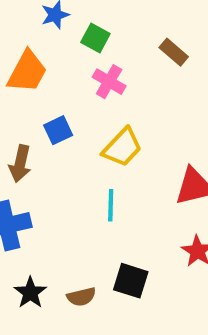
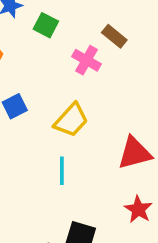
pink cross: (109, 82) -> (86, 60), moved

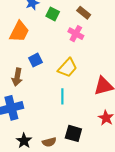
brown rectangle: (114, 36) -> (84, 13), moved

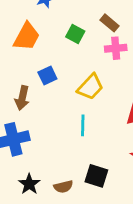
brown rectangle: (84, 13) -> (110, 23), moved
green square: (53, 14) -> (75, 34), moved
pink cross: (76, 34) -> (116, 48), moved, turned -35

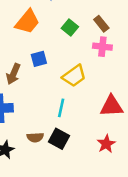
black square: (96, 176) -> (59, 139), moved
brown semicircle: (63, 187) -> (35, 137), moved

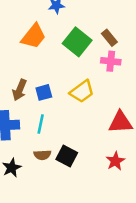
green square: (70, 27) -> (77, 42), size x1.6
blue square: (39, 59) -> (44, 92), moved
cyan line: (61, 108) -> (41, 124), moved

